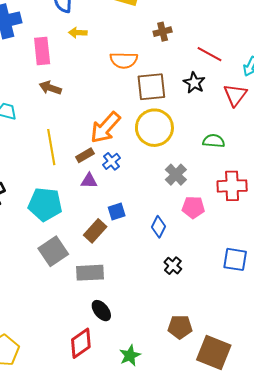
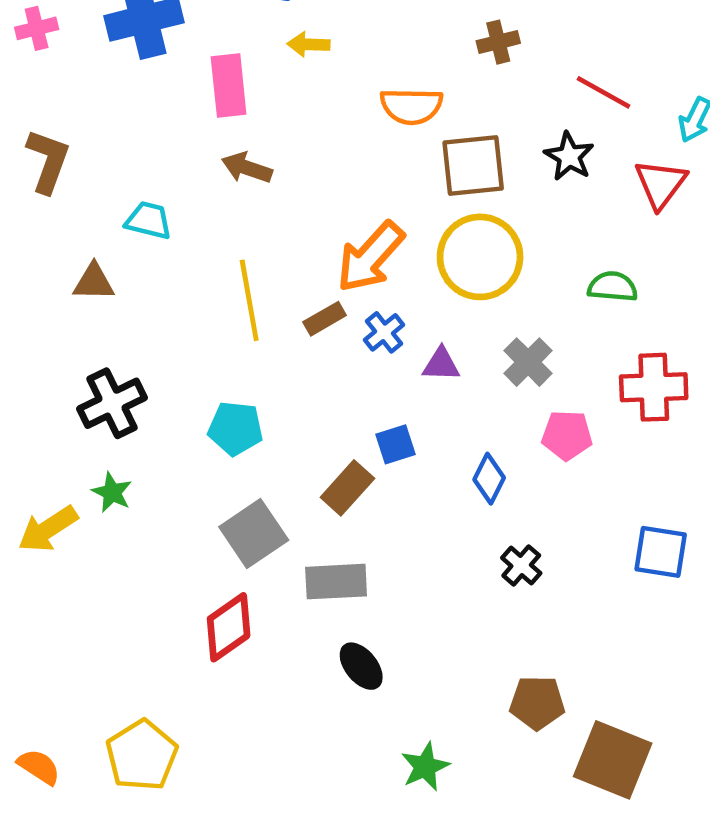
purple triangle: (89, 181) -> (441, 364), moved
cyan pentagon: (45, 204) -> (235, 428), size x0.7
red diamond: (81, 343) -> (229, 627), moved

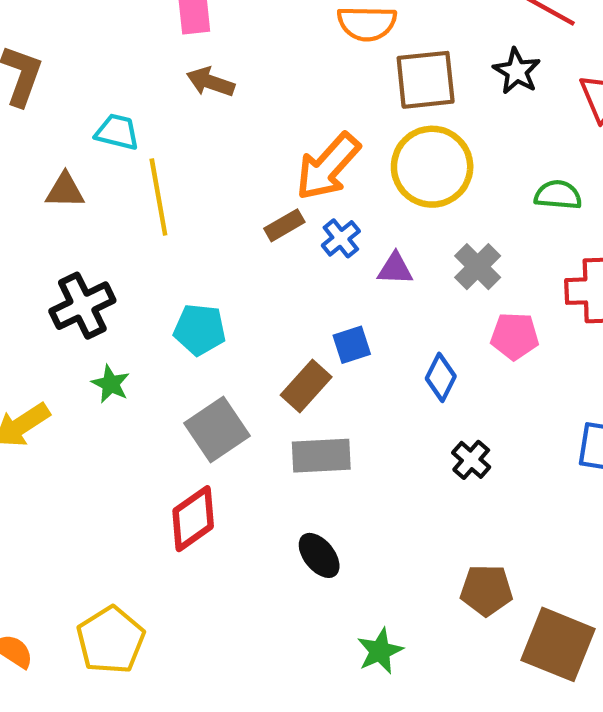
yellow line: (249, 300) -> (158, 197), moved
green star: (112, 492) -> (111, 384), moved
gray rectangle: (336, 582) -> (321, 456), moved

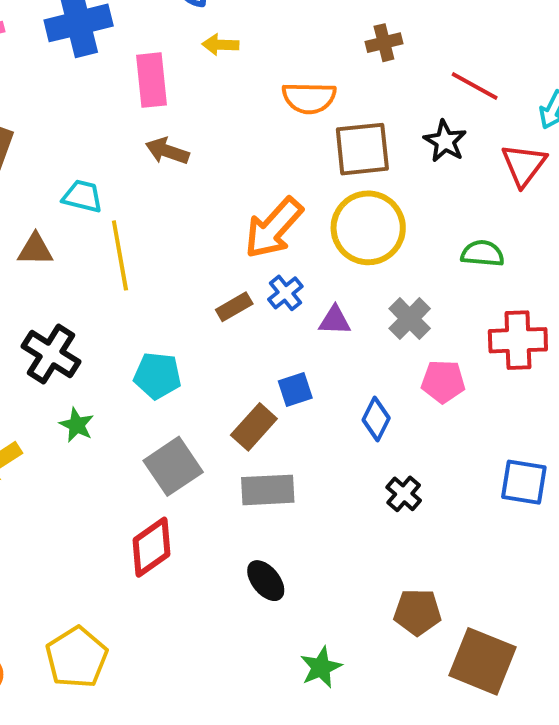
brown rectangle: (284, 225) -> (234, 307), moved
black cross: (82, 306) -> (51, 354), turned -32

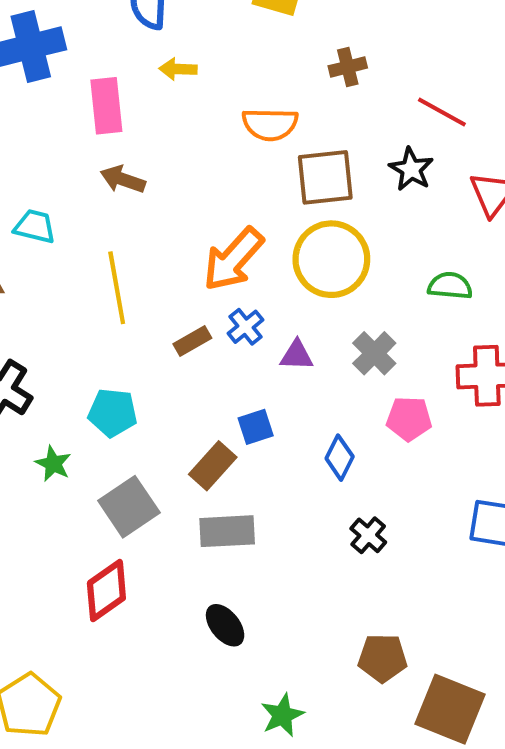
yellow line: (120, 255) -> (117, 288), moved
green star: (77, 425) -> (53, 464), moved

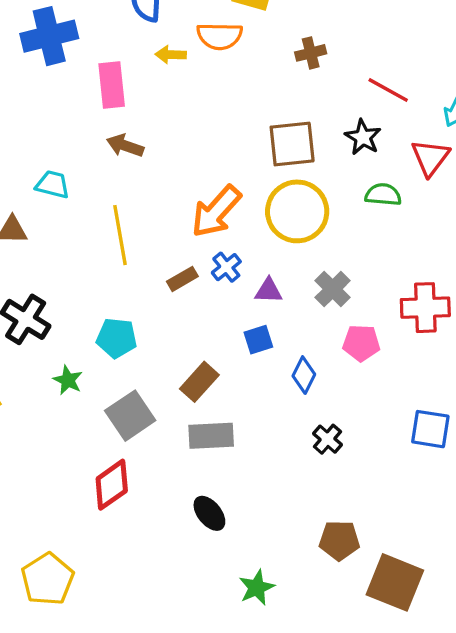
orange semicircle: (270, 124) -> (220, 36), moved
green semicircle: (450, 286) -> (383, 195), moved
blue square: (256, 427) -> (258, 340), moved

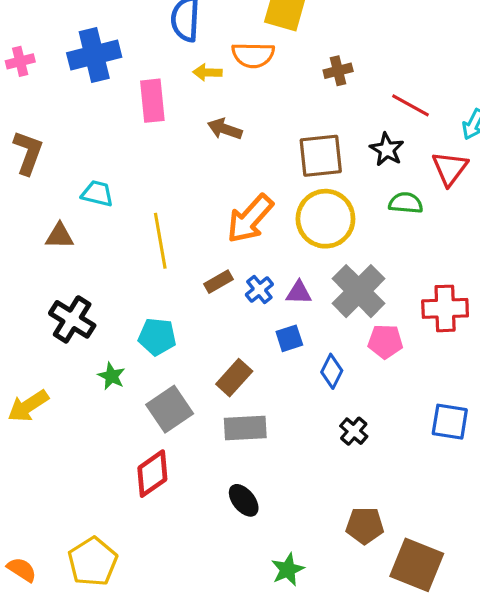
brown arrow: (125, 146) -> (225, 129), moved
blue cross: (226, 267) -> (259, 289), moved
gray cross: (333, 289) -> (359, 291), size x1.6

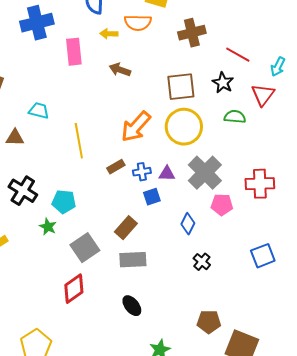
brown cross: (338, 71) -> (192, 33), size x1.5
blue cross: (259, 289) -> (142, 172), turned 30
cyan pentagon: (157, 337) -> (64, 202), moved
blue square: (289, 338) -> (152, 197), moved
blue square: (450, 422) -> (263, 256), turned -30

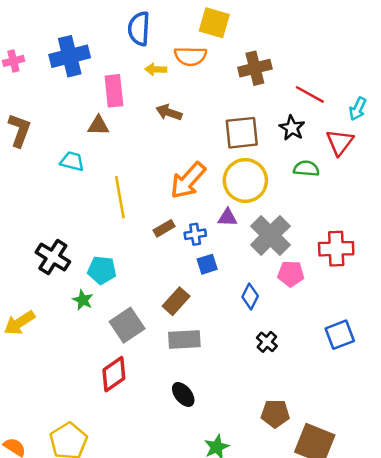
brown triangle: (15, 138) -> (98, 126), moved
purple triangle: (167, 174) -> (227, 218), moved

